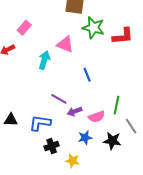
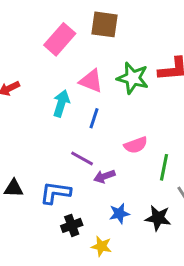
pink rectangle: (24, 28) -> (60, 39), moved, size x1.5
green star: (93, 28) -> (133, 78), moved
blue line: (87, 75) -> (94, 118), moved, turned 40
pink semicircle: (97, 117) -> (136, 145), moved

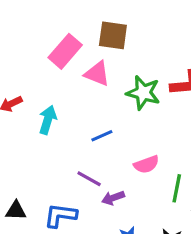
pink triangle: (91, 81) -> (97, 74), moved
cyan arrow: (61, 103) -> (48, 120), moved
blue line: (94, 118) -> (102, 136), turned 48

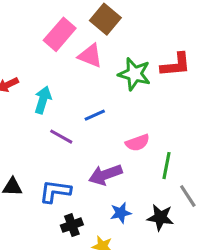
brown square: (113, 35) -> (105, 19), turned 32
purple line: (89, 179) -> (61, 137), moved
purple arrow: (113, 198) -> (105, 175), size x1.5

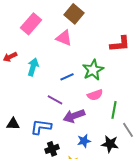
pink rectangle: (60, 34) -> (31, 24), moved
green star: (134, 74) -> (93, 70), moved, turned 30
purple line: (61, 137) -> (55, 100), moved

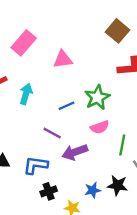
brown square: (74, 14) -> (118, 31), moved
pink triangle: (64, 38) -> (63, 59), turned -30
blue star: (84, 141) -> (93, 190), moved

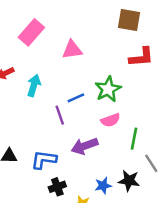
brown square: (118, 31) -> (129, 20), turned -30
purple line: (52, 133) -> (60, 115), moved, turned 42

